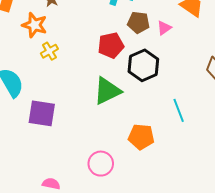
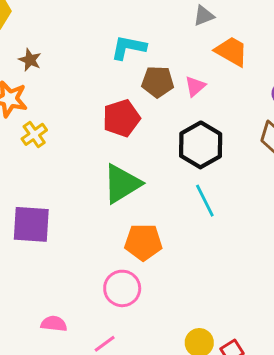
black hexagon: (143, 65) -> (201, 145), moved
cyan line: (179, 110) -> (205, 201), moved
orange pentagon: (141, 137) -> (143, 242), moved

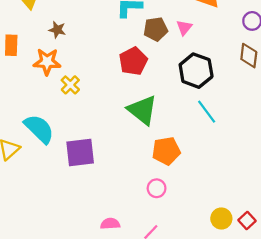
green triangle: (122, 184) -> (142, 110), turned -40
pink circle: (122, 288) -> (157, 188), size x0.7

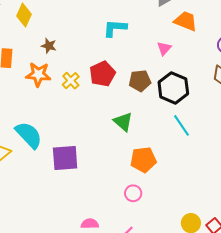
brown pentagon: (156, 29) -> (140, 81), moved
red pentagon: (133, 61) -> (102, 74), moved
yellow cross: (70, 85) -> (71, 81), moved
green triangle: (142, 110) -> (123, 122), size x0.7

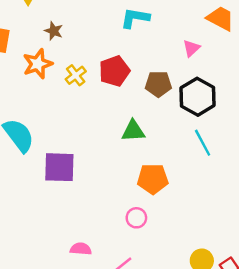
orange star: (38, 74) -> (38, 64), turned -30
green triangle: (123, 122) -> (133, 131), turned -50

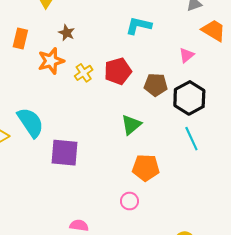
green triangle: (133, 131) -> (131, 125), turned -40

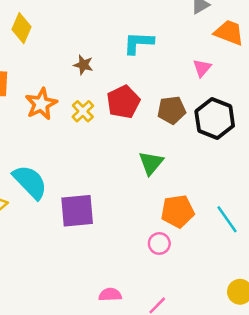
brown star: (67, 33) -> (83, 65), moved
cyan line: (191, 139) -> (227, 219), moved
pink circle: (129, 201) -> (159, 243), moved

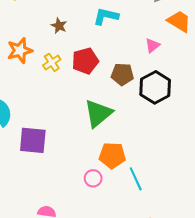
green triangle: (151, 163) -> (98, 113), size x1.4
cyan line: (227, 219) -> (136, 179), moved

